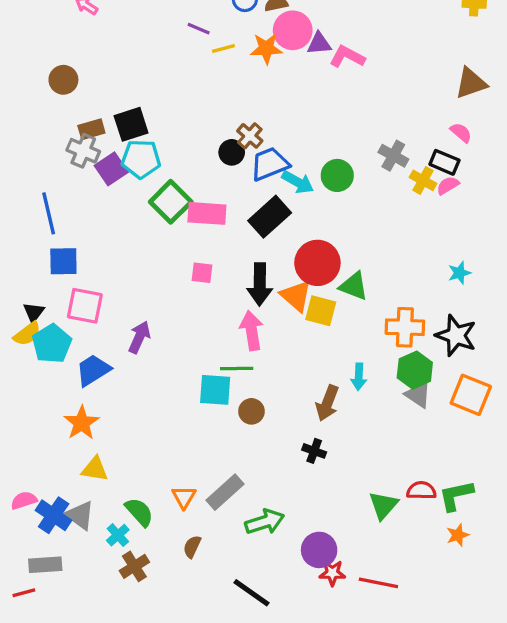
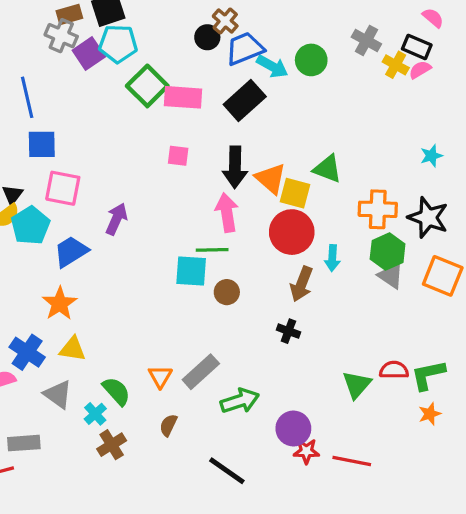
red circle: (317, 263) -> (292, 232), moved
blue cross: (54, 515) -> (27, 352), moved

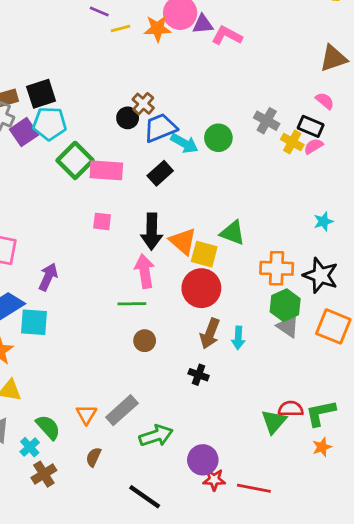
black rectangle: (245, 101) -> (160, 173), size x0.7
cyan arrow: (332, 258) -> (238, 338), moved
cyan square: (191, 271) -> (34, 322), moved
green triangle: (357, 385) -> (274, 422), moved

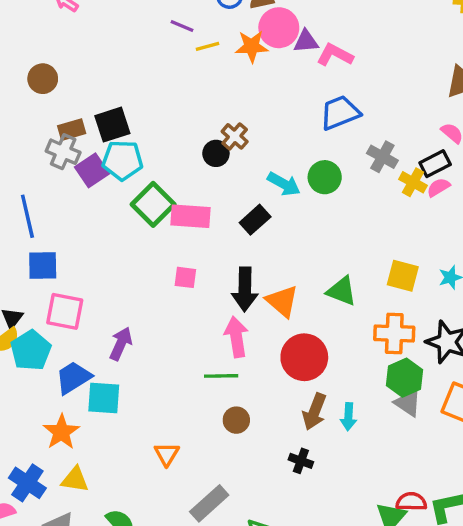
black rectangle: (311, 126) -> (435, 164), turned -50
blue trapezoid: (160, 128) -> (340, 113), moved
yellow square: (204, 254) -> (403, 276), moved
orange triangle: (86, 414) -> (167, 454), moved

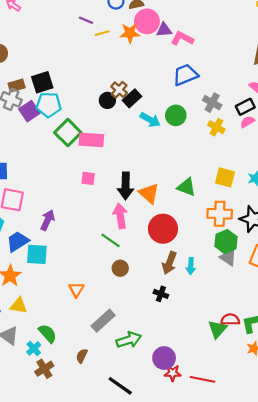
yellow cross: (413, 182) -> (216, 127), moved
black rectangle: (255, 220) -> (132, 98), moved
green line: (221, 376) -> (111, 240), turned 36

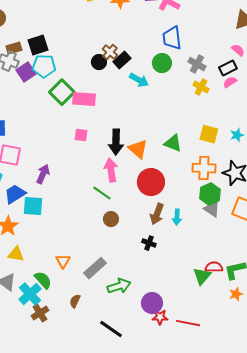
blue trapezoid: (185, 75) -> (172, 38), turned -75
green circle: (176, 115) -> (162, 63), moved
orange triangle: (76, 290) -> (63, 261), moved
cyan cross: (34, 348) -> (30, 294), size x1.6

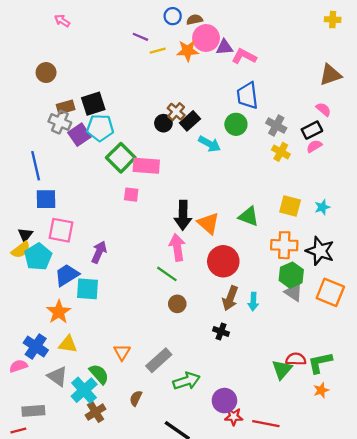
pink square: (81, 135) -> (131, 195), moved

